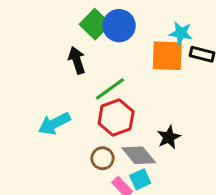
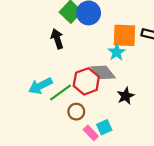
cyan star: (181, 33) -> (117, 52), moved, turned 30
green line: (110, 89) -> (61, 93), moved
gray diamond: (139, 155) -> (103, 72), moved

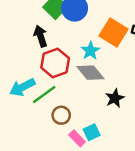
orange square: (124, 35) -> (114, 32), turned 30
cyan star: (117, 52) -> (90, 51), moved
red hexagon: (86, 81) -> (55, 63), moved

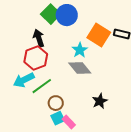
red hexagon: (55, 63) -> (36, 58), moved
black star: (115, 98) -> (100, 101), moved
cyan square: (92, 132) -> (58, 118), moved

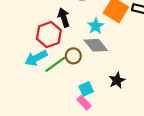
black arrow: (39, 38) -> (64, 18), moved
brown circle: (56, 103) -> (73, 56), moved
cyan square: (58, 118) -> (86, 89), moved

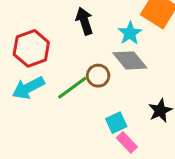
red hexagon: (49, 35) -> (31, 48), moved
cyan arrow: (36, 58) -> (28, 88), moved
pink rectangle: (84, 103) -> (127, 142), moved

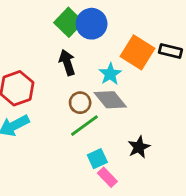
brown circle: (98, 76) -> (80, 103), moved
green line: (72, 88) -> (84, 126), moved

